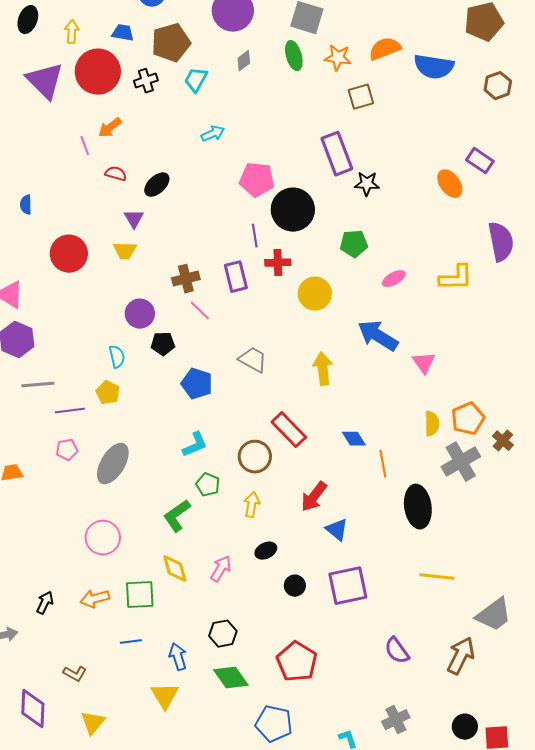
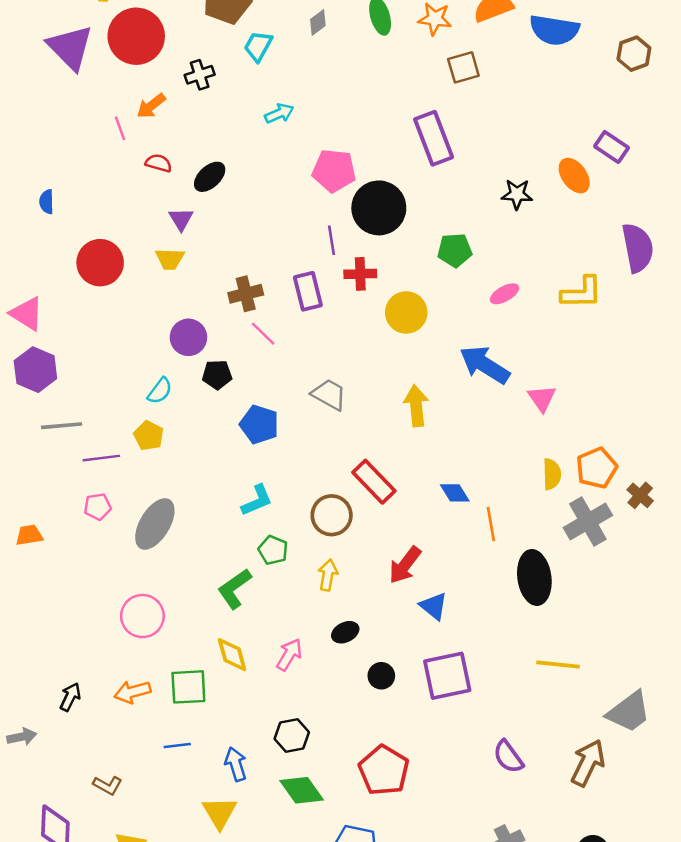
black cross: (146, 81) -> (200, 75), moved
black star: (367, 184) -> (517, 194), moved
cyan semicircle: (117, 357) -> (160, 391), turned 50

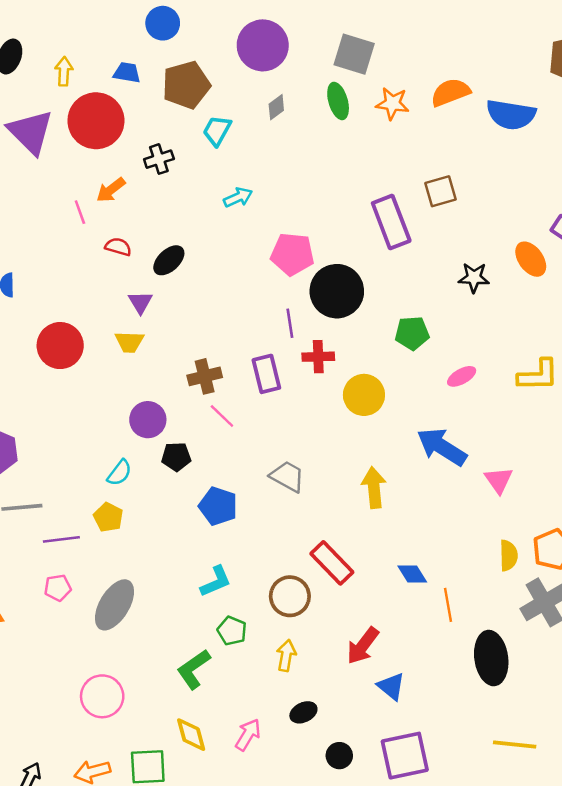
brown square: (463, 67) -> (441, 191), moved

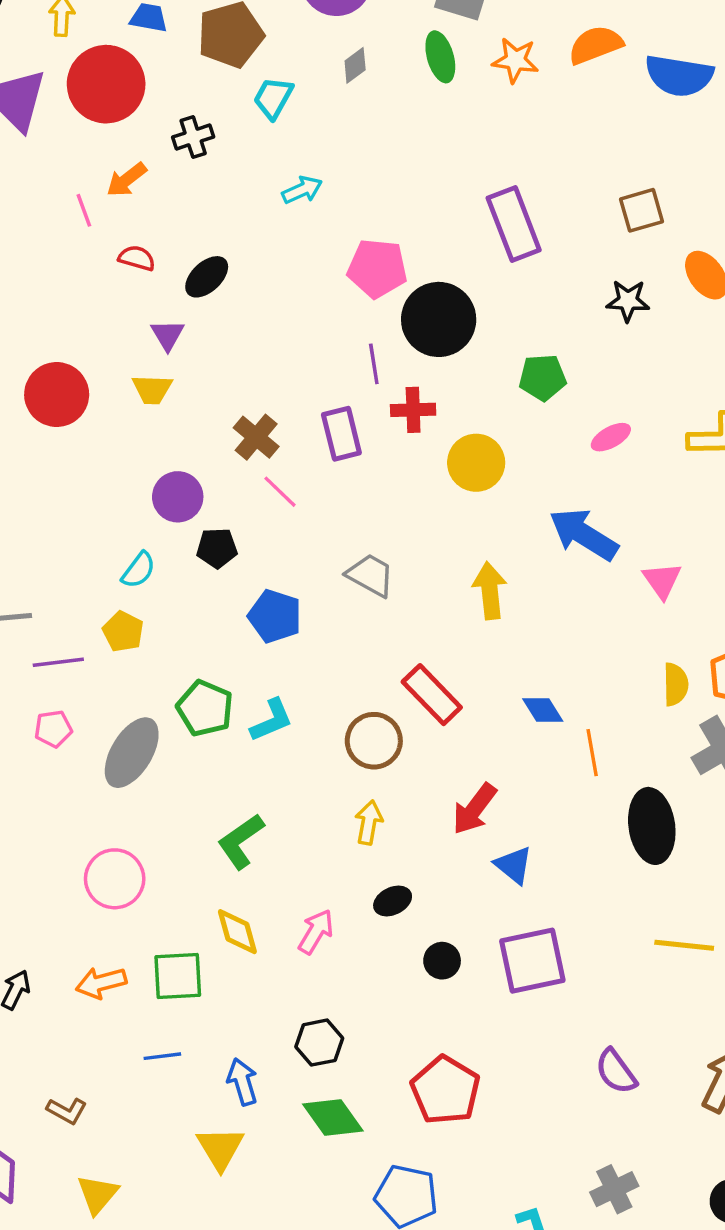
brown square: (441, 191) -> (642, 210), moved
brown cross: (205, 376) -> (256, 437), turned -36
green pentagon: (232, 631) -> (205, 708), moved, size x1.4

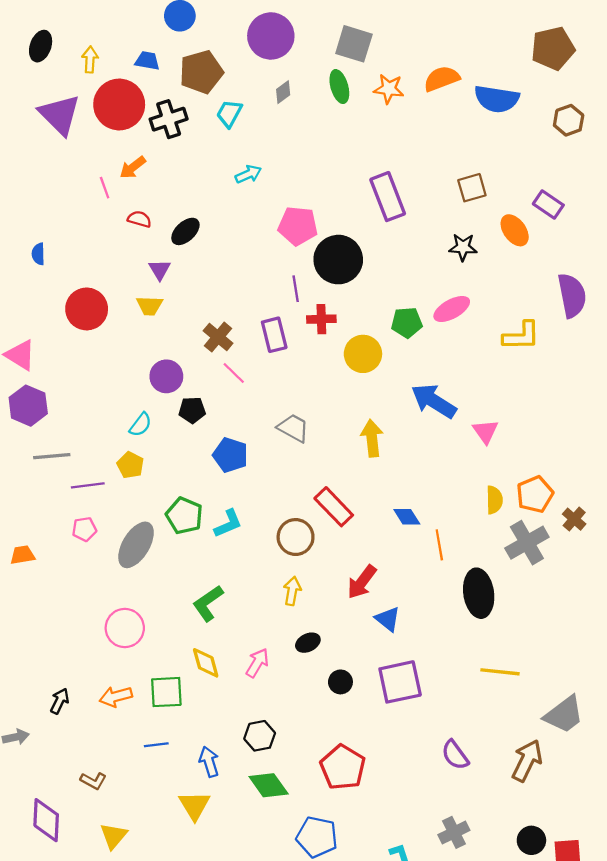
black cross: (193, 137) -> (169, 119), moved, size x1.4
green pentagon: (543, 377) -> (407, 322), moved
pink ellipse: (611, 437) -> (452, 309), moved, size x1.4

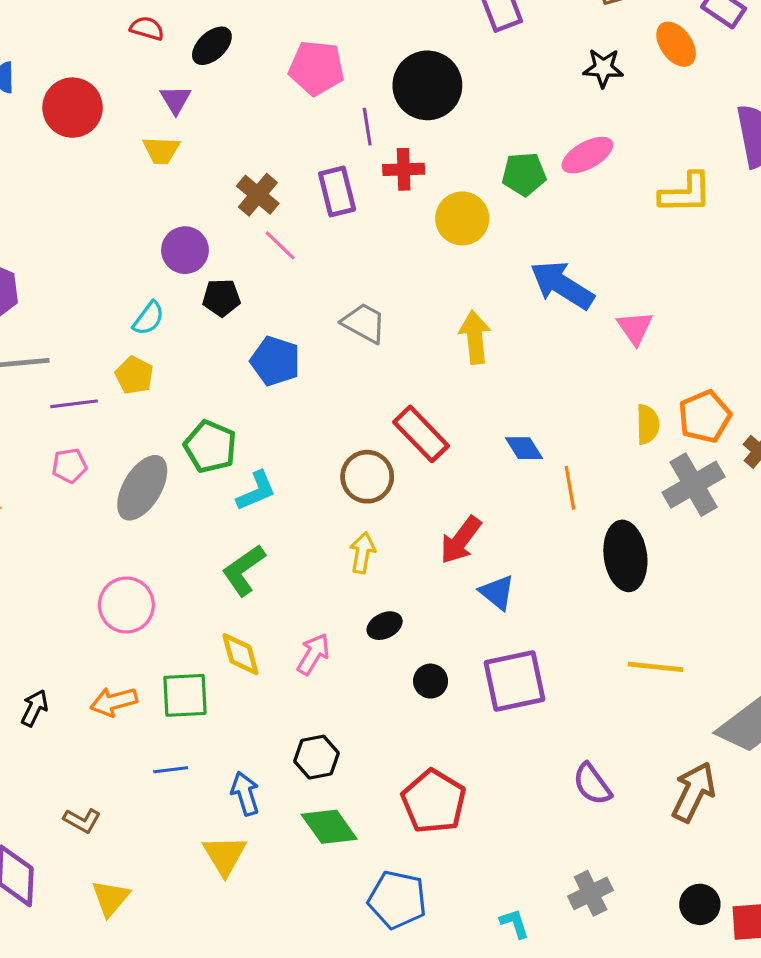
pink pentagon: (298, 226) -> (316, 68), moved
red circle: (87, 309) -> (73, 108), moved
cyan L-shape: (228, 524) -> (256, 491), moved

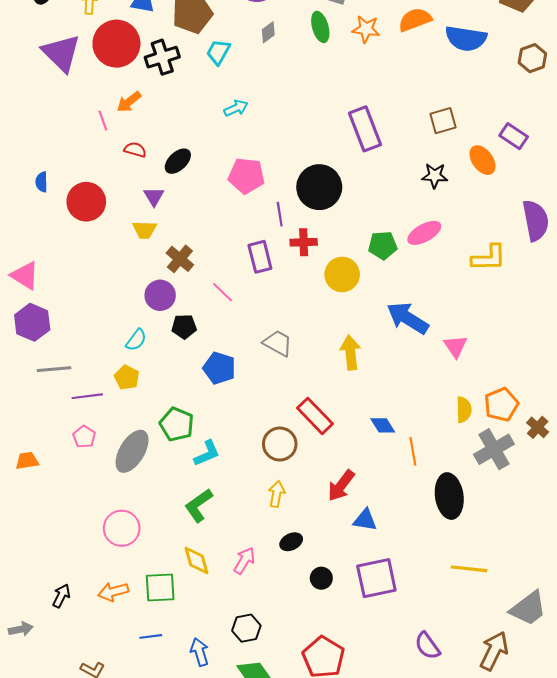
brown cross: (258, 195) -> (180, 259), moved
pink pentagon: (69, 466) -> (84, 437), turned -30
blue triangle: (497, 592) -> (365, 520), turned -30

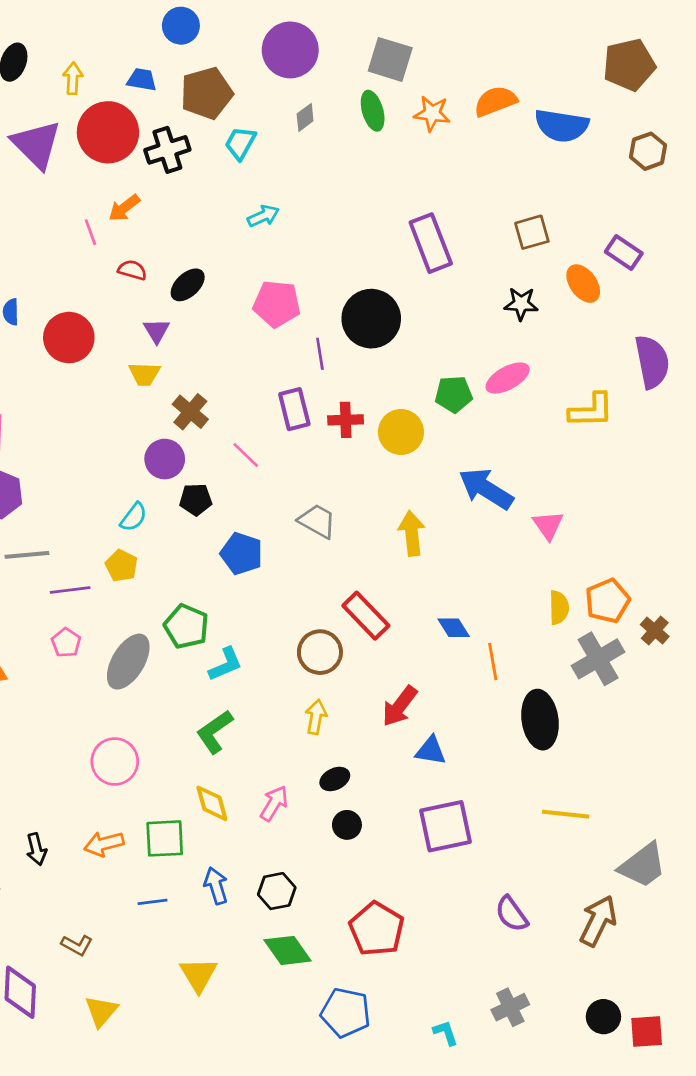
red cross: (304, 242) -> (346, 420), moved
black circle: (321, 578) -> (347, 825), moved
black arrow: (61, 596) -> (36, 849), turned 140
blue arrow: (200, 652) -> (216, 886), moved

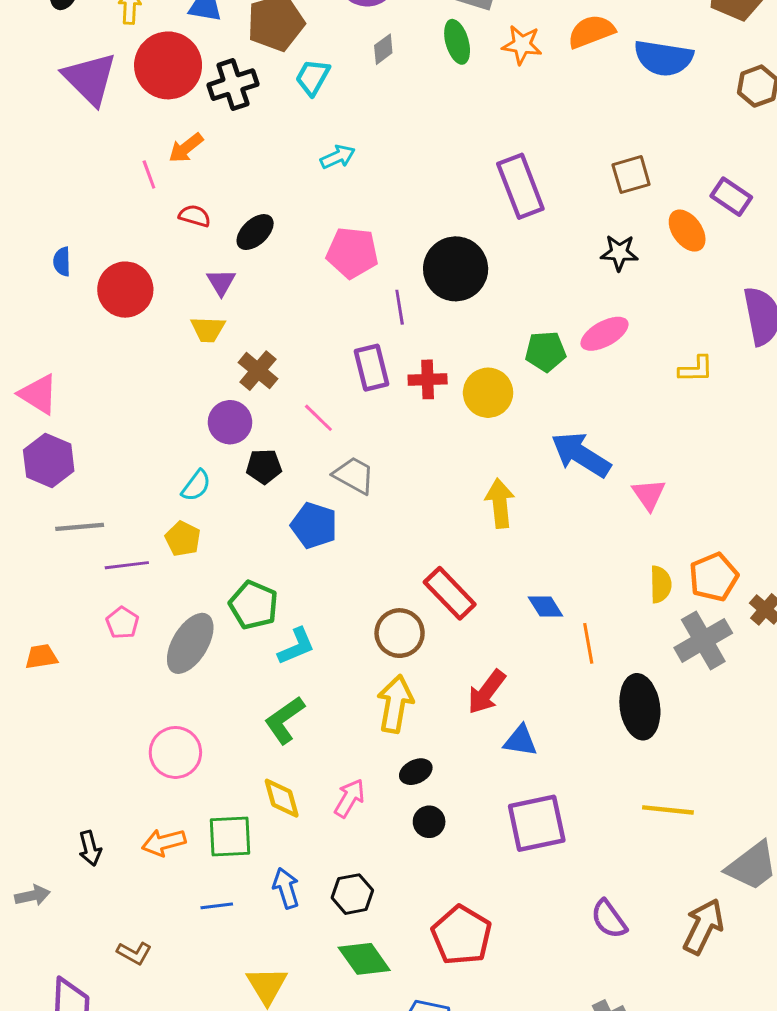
yellow L-shape: (591, 410) -> (696, 369), size x0.7
gray trapezoid: (317, 521) -> (354, 475), moved
yellow arrow: (316, 717) -> (395, 704), size x1.5

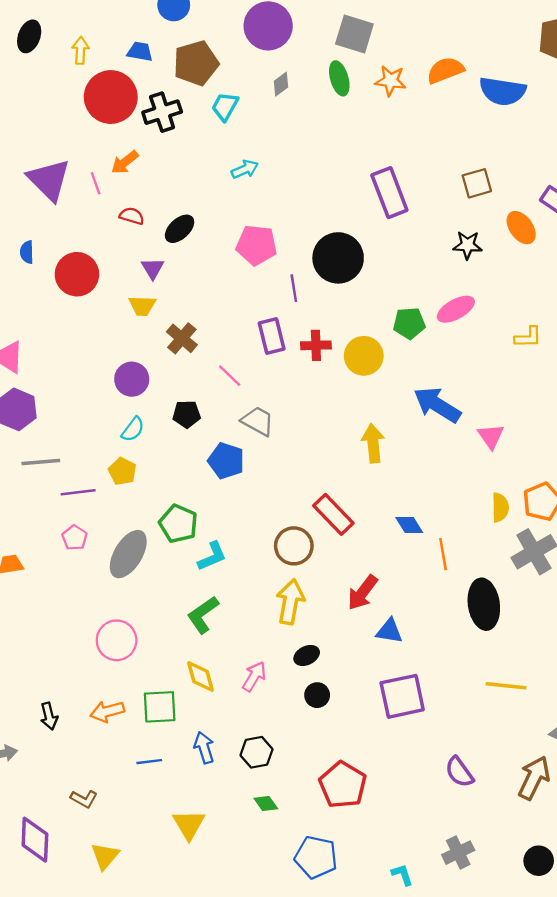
purple triangle: (90, 79) -> (49, 180), moved
purple circle: (230, 422) -> (132, 379), moved
green diamond: (364, 959) -> (266, 804), size x0.6

